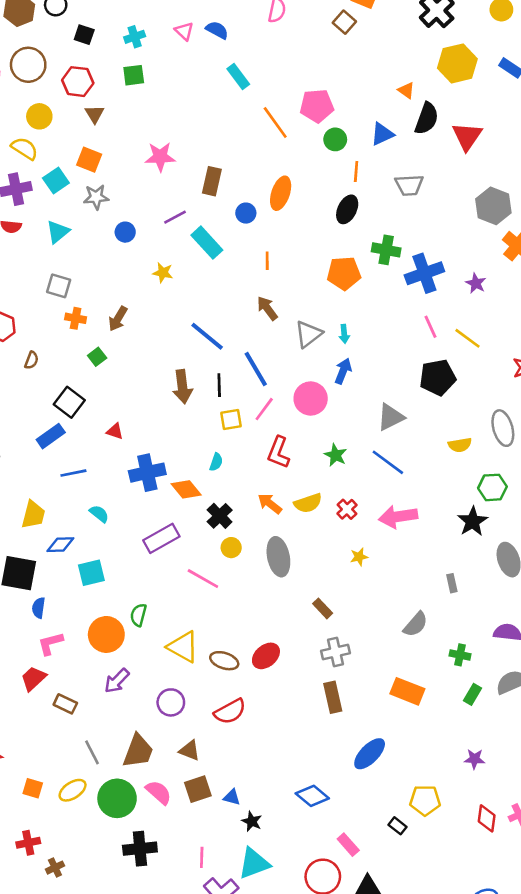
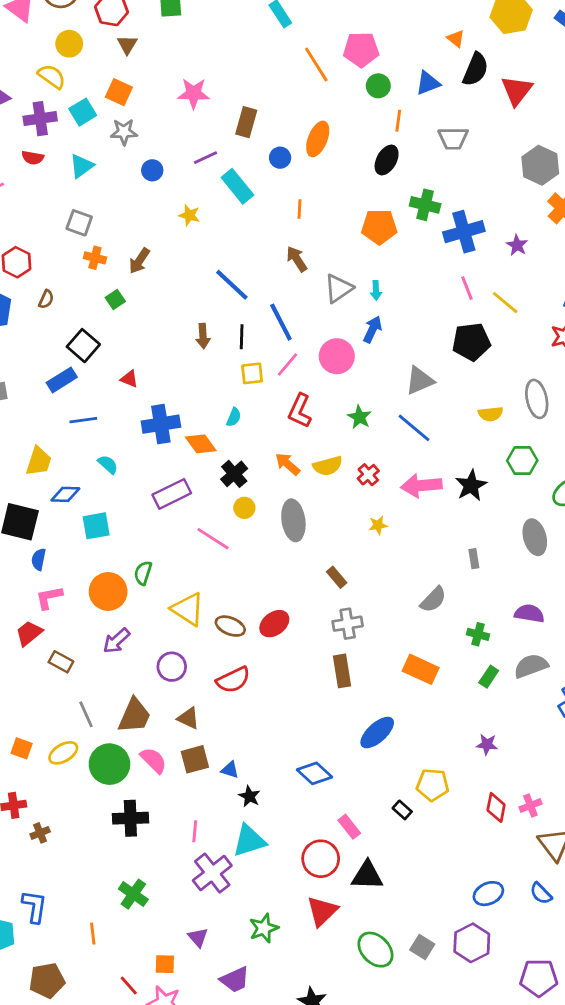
brown arrow: (182, 387) -> (203, 336), size x0.7
black star: (473, 521) -> (471, 486), moved

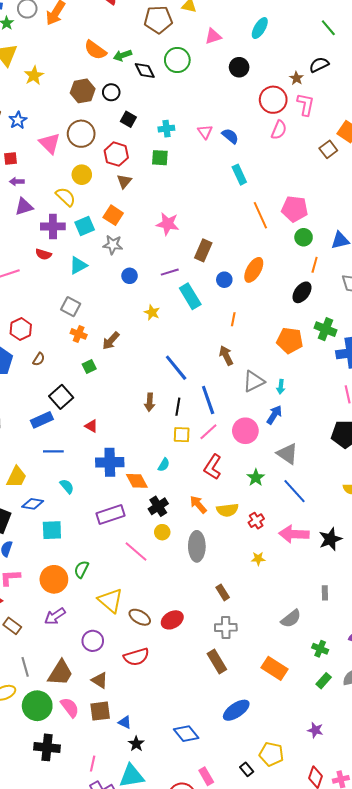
gray triangle: (420, 381) -> (287, 454), moved, turned 50
brown rectangle: (342, 671) -> (217, 662), turned -30

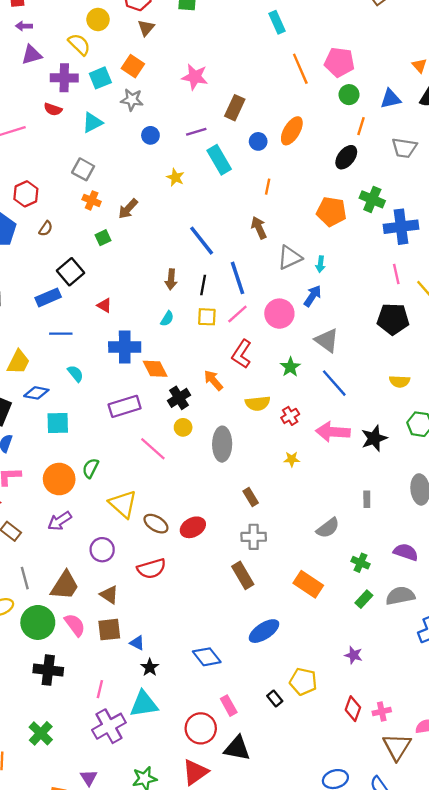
cyan semicircle: (164, 465) -> (167, 319), moved
orange arrow: (198, 505) -> (213, 380), moved

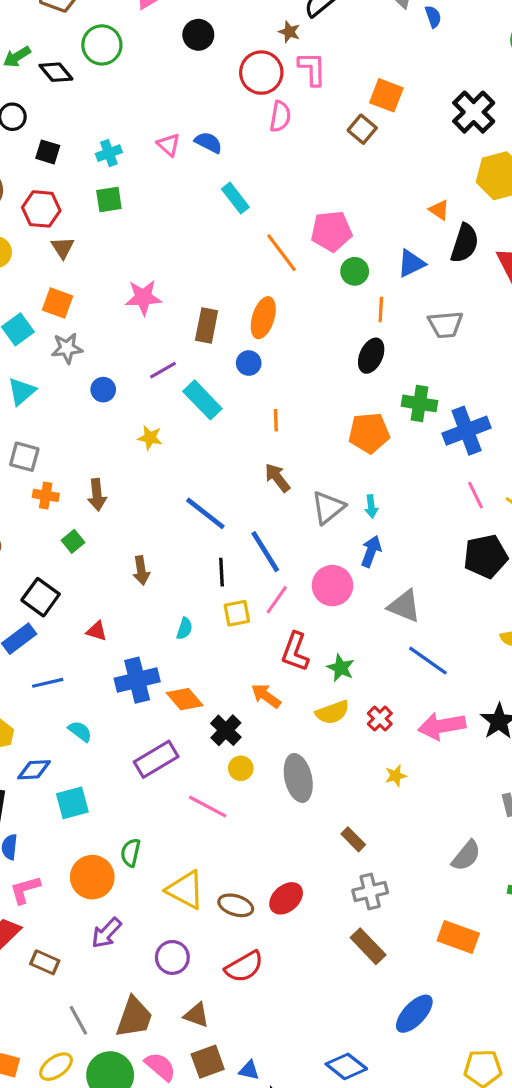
orange ellipse: (292, 131) -> (263, 318), moved
brown arrow: (128, 209) -> (97, 495), turned -35
brown arrow: (171, 279) -> (141, 570), moved
green star: (290, 367) -> (341, 668), moved

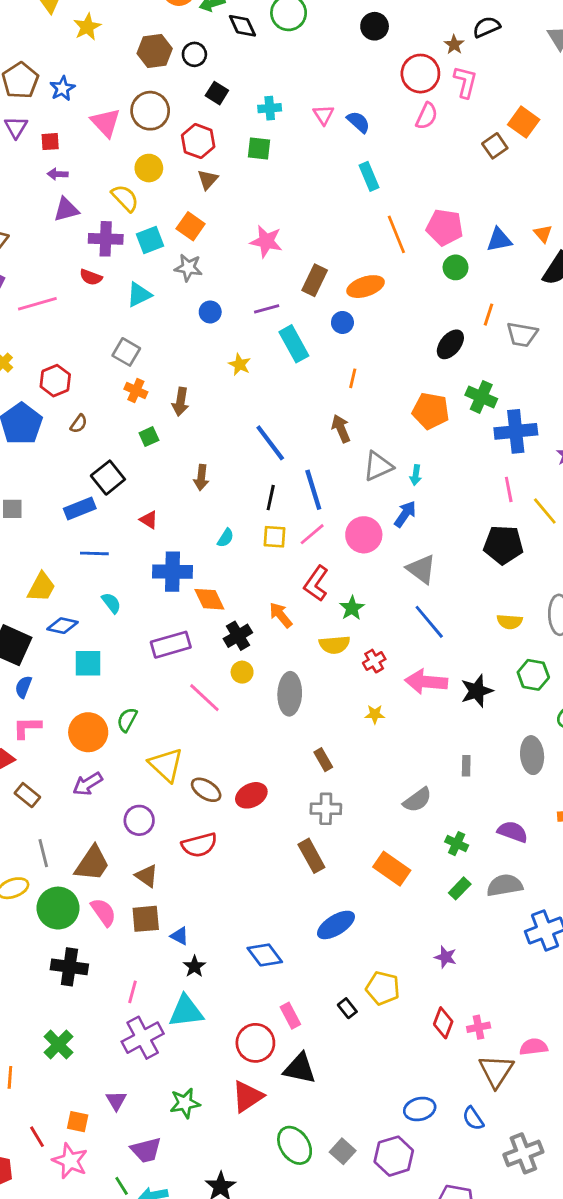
blue triangle: (411, 263) -> (499, 240), moved
orange line: (381, 309) -> (488, 315), moved
orange ellipse: (263, 318) -> (366, 287), turned 40

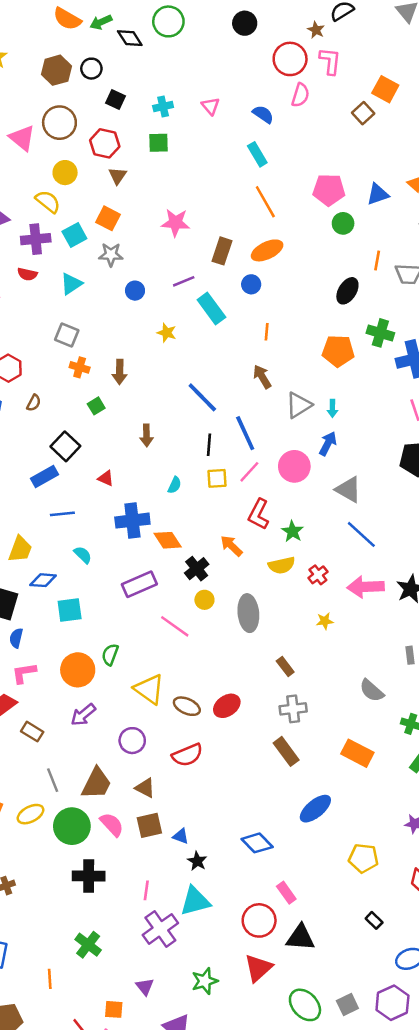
blue semicircle: (358, 122) -> (263, 114), moved
orange line: (396, 234) -> (265, 202), moved
gray semicircle: (417, 800) -> (372, 691), turned 85
black rectangle: (347, 1008) -> (374, 920), moved
gray square: (343, 1151) -> (347, 1005), turned 30

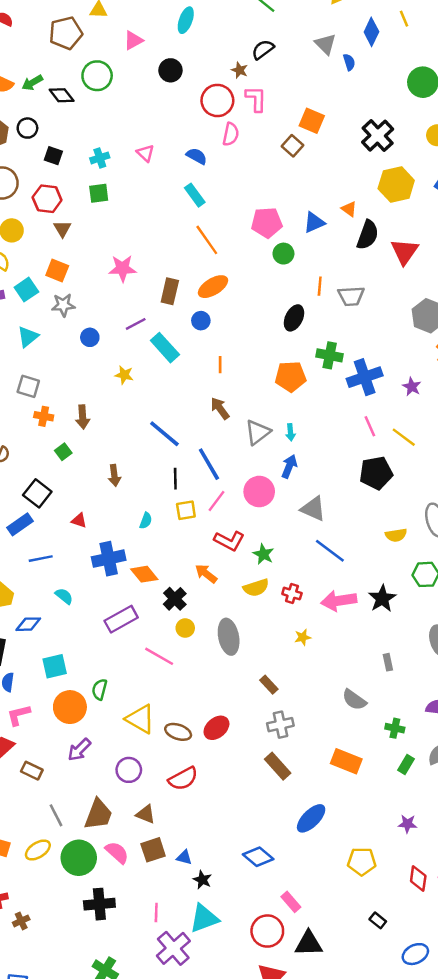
red L-shape: (259, 514) -> (229, 541), turned -84
red cross: (318, 575) -> (292, 594), turned -30
cyan square: (70, 610) -> (55, 666), moved

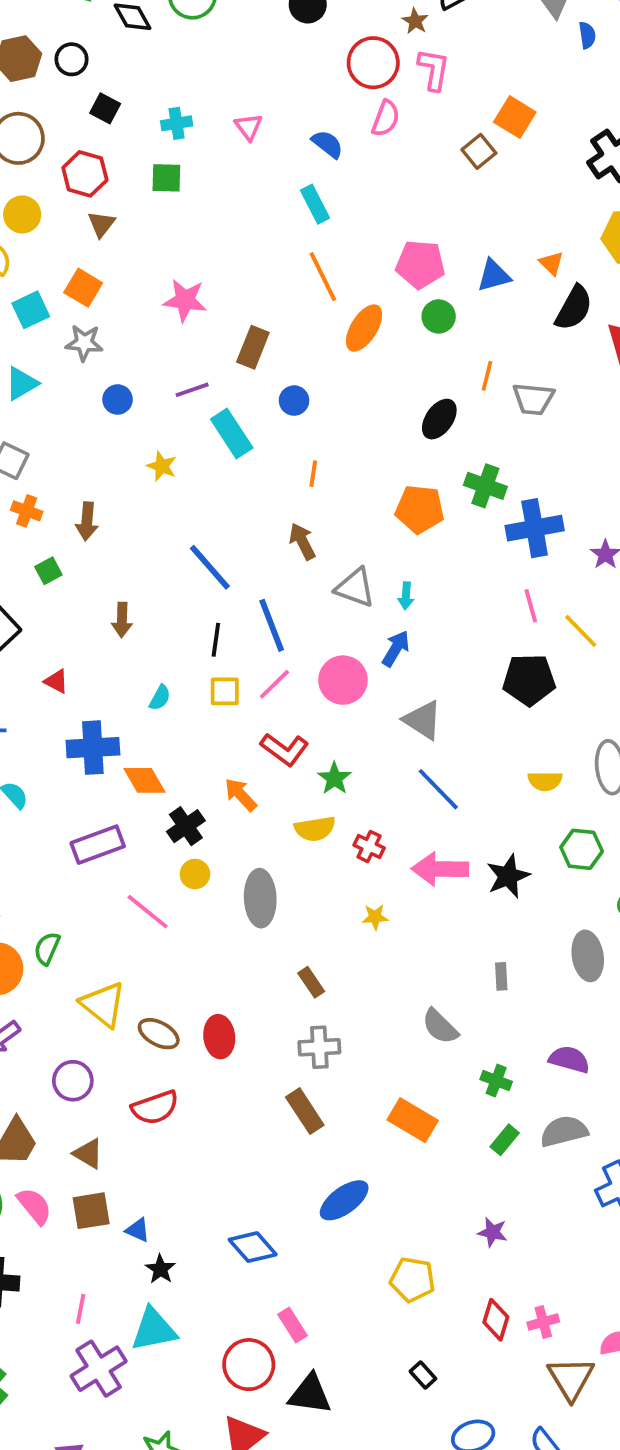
orange ellipse: (213, 287) -> (364, 328), moved, turned -36
gray triangle: (258, 432) -> (355, 588), turned 48
red ellipse: (216, 728) -> (219, 1037), turned -65

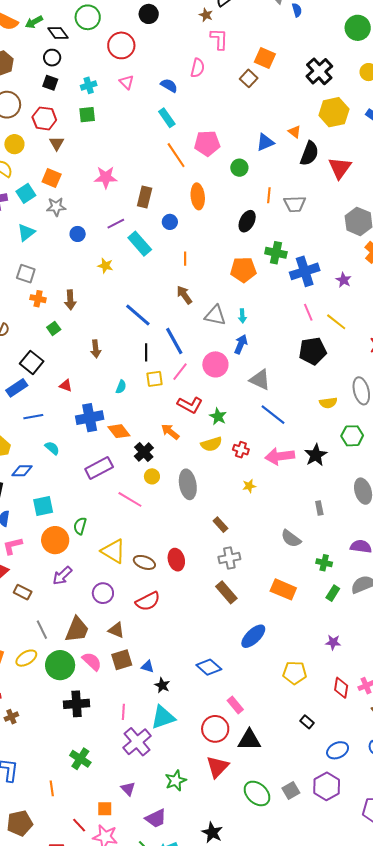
black circle: (72, 59) -> (52, 58), moved
red circle: (373, 63) -> (121, 45), moved
pink pentagon: (420, 264) -> (207, 143), moved
orange ellipse: (364, 328) -> (198, 196), moved, turned -30

